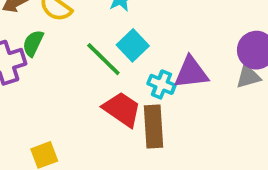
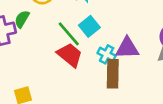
red trapezoid: (122, 109) -> (70, 55), moved
brown rectangle: (153, 126) -> (113, 74), moved

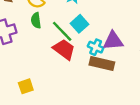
green semicircle: (22, 19) -> (36, 20), moved, turned -35
brown rectangle: (113, 74) -> (102, 64), turned -75

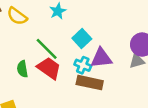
green semicircle: (36, 20) -> (22, 69), moved
cyan square: (80, 24) -> (82, 39), moved

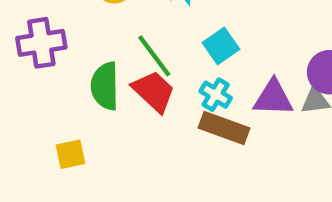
purple triangle: (101, 58) -> (273, 98), moved
green semicircle: (22, 69) -> (105, 86), size x1.5

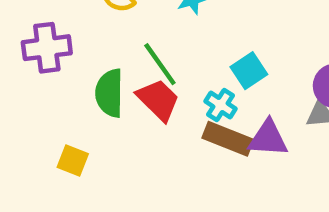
cyan square: (221, 46) -> (249, 71), moved
purple triangle: (273, 98) -> (268, 138), moved
yellow square: (70, 154) -> (73, 161), turned 32

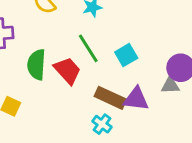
green line: (160, 64) -> (88, 48), moved
cyan cross: (220, 105) -> (102, 124), moved

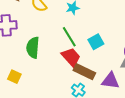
red trapezoid: (67, 71) -> (71, 57), moved
purple triangle: (136, 99) -> (111, 81), moved

